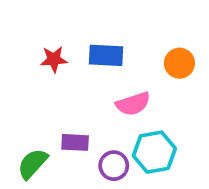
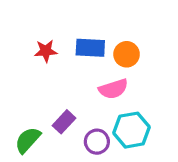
orange circle: (179, 63) -> (127, 54), moved
purple rectangle: (75, 142) -> (64, 122), turned -50

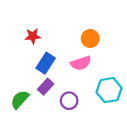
blue rectangle: (90, 48) -> (46, 63), moved, turned -60
cyan hexagon: (131, 130) -> (109, 90), moved

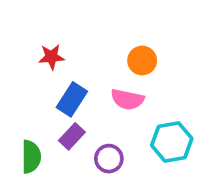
pink semicircle: (81, 63) -> (127, 99), turned 30
green semicircle: (20, 100) -> (31, 157), turned 138

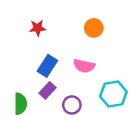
red star: (51, 57) -> (38, 28), moved
orange circle: (142, 61) -> (94, 28), moved

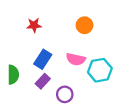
cyan hexagon: (113, 94) -> (100, 70), moved
green semicircle: (21, 104) -> (13, 75), moved

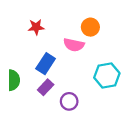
pink semicircle: (76, 59) -> (74, 45), moved

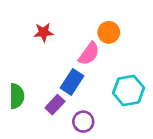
pink semicircle: (74, 45) -> (89, 54), turned -66
blue rectangle: (46, 64) -> (72, 82), moved

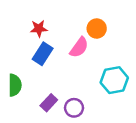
blue rectangle: (72, 82) -> (43, 54), moved
purple rectangle: (55, 105) -> (49, 103), moved

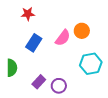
red star: (39, 29) -> (28, 14), moved
orange circle: (97, 29) -> (82, 31), moved

